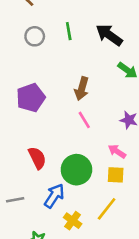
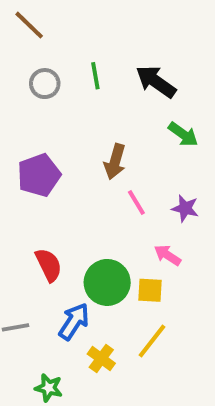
pink line: (84, 120) -> (136, 203), moved
yellow square: (116, 175) -> (150, 290), moved

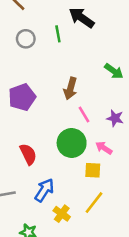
black arrow: (156, 82) -> (82, 18), moved
green circle: (107, 282) -> (72, 143), moved

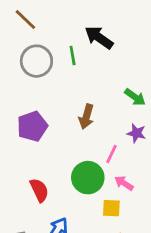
gray circle: (26, 39) -> (36, 61), size x1.5
pink line: (84, 114) -> (111, 154), moved, turned 56
purple star: (115, 118) -> (136, 133), moved

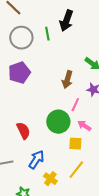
black arrow: (99, 37) -> (66, 21), turned -105
brown arrow: (86, 117) -> (67, 80), moved
purple pentagon: (32, 126) -> (19, 73), moved

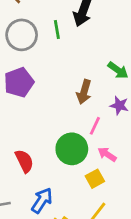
yellow square: (75, 144) -> (95, 179), turned -32

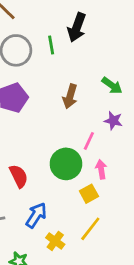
brown arrow: (84, 92) -> (70, 96), moved
pink arrow: (107, 154) -> (101, 169), turned 48

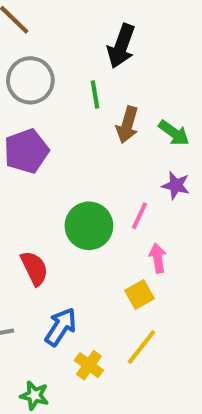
green line: (51, 45) -> (95, 94), moved
brown arrow: (70, 96) -> (127, 125), moved
green circle: (66, 164) -> (89, 226), moved

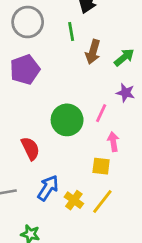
green arrow: (174, 133) -> (124, 57), turned -75
yellow square: (139, 294) -> (101, 166), turned 36
yellow cross: (89, 365) -> (74, 200), moved

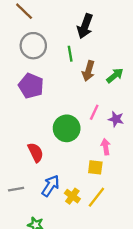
purple pentagon: (25, 70) -> (31, 86), turned -30
purple star: (126, 93) -> (116, 119), moved
pink line: (101, 113) -> (94, 112), moved

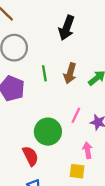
green line: (70, 54) -> (44, 73), moved
red semicircle: (36, 152) -> (30, 156), moved

